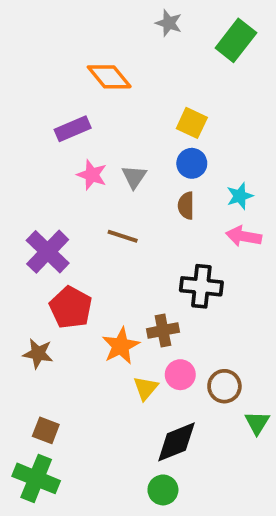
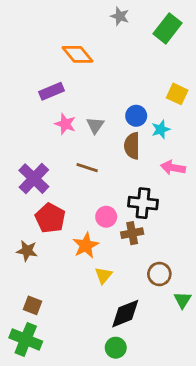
yellow square: (192, 123) -> (177, 94), moved
cyan star: (240, 196) -> (161, 129), moved
brown semicircle: (186, 206) -> (132, 146), size x1.4
brown cross: (163, 330) -> (132, 233), moved
pink circle: (180, 375) -> (106, 217), moved

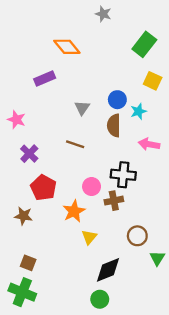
green rectangle: (168, 28) -> (144, 44), moved
pink star: (65, 124) -> (16, 120), moved
purple cross: (34, 179) -> (29, 154), size x0.7

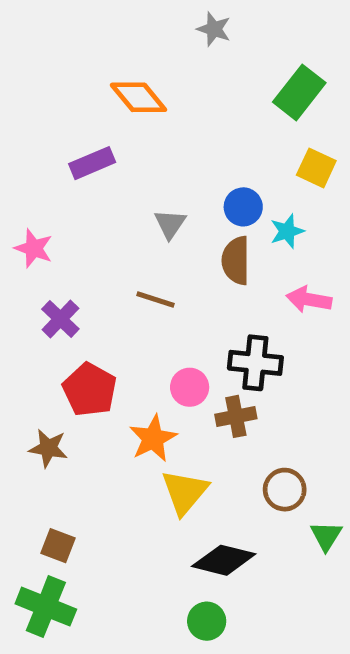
yellow triangle: (89, 237) -> (185, 492), size x1.5
black diamond: (108, 270) -> (224, 560), turned 36

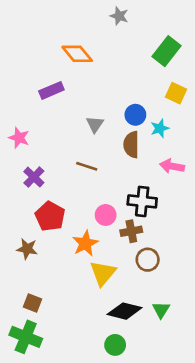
brown circle: (285, 490) -> (148, 260), moved
green triangle: (326, 536) -> (161, 310), moved

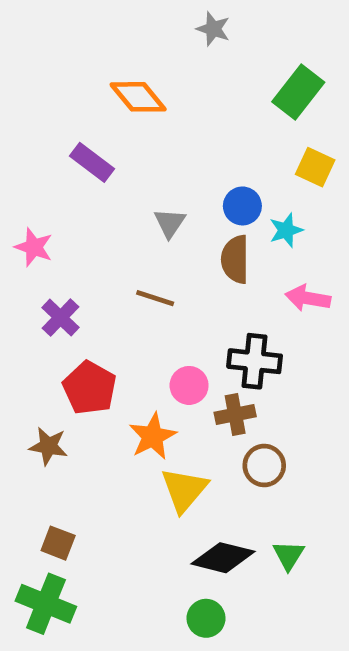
purple rectangle: (51, 90) -> (92, 162), turned 60

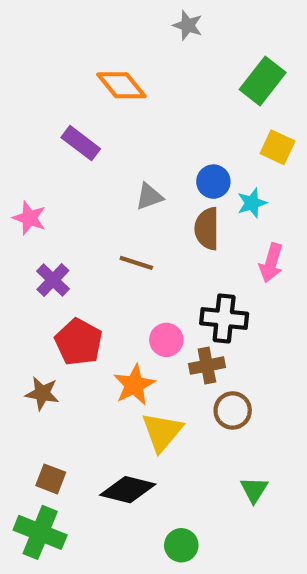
gray triangle: (170, 223) -> (149, 197), turned 36
pink arrow: (308, 298) -> (271, 263), turned -84
black diamond: (223, 558) -> (128, 490), moved

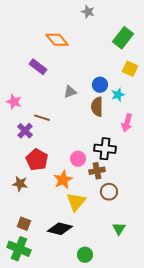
brown line: (136, 263) -> (42, 118), moved

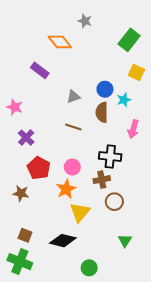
gray star: (88, 12) -> (85, 21), moved
brown line: (42, 118) -> (73, 127), moved
pink circle: (78, 159) -> (72, 167), moved

